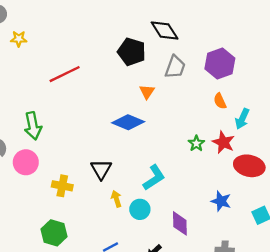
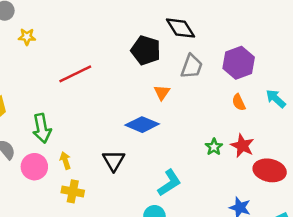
cyan arrow: (242, 119) -> (276, 99), moved, turned 108
black triangle: (101, 169) -> (114, 161), moved
yellow arrow: (116, 199) -> (65, 161), moved

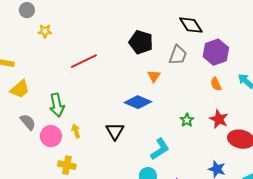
black diamond: (180, 28) -> (191, 25), moved
green star: (214, 147) -> (187, 120), moved
yellow cross: (73, 191) -> (67, 165), moved

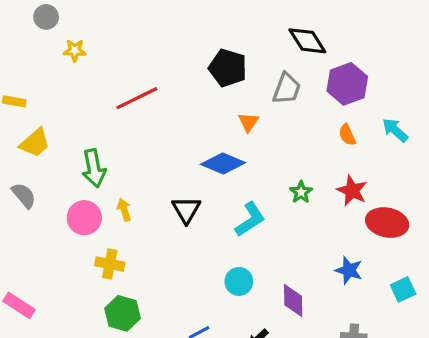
gray semicircle: (28, 122) -> (24, 195), moved
cyan L-shape: (160, 149) -> (250, 219), moved

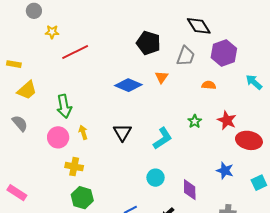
red line: (137, 98) -> (75, 52), moved
orange semicircle: (347, 135) -> (209, 85), moved, turned 120
blue diamond: (223, 164) -> (128, 85), moved

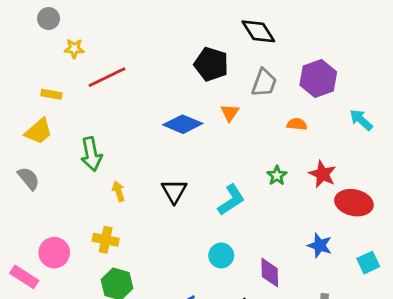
black diamond: (199, 26) -> (258, 31), moved
yellow rectangle: (14, 64) -> (51, 94), moved
pink circle: (58, 137) -> (54, 253), moved

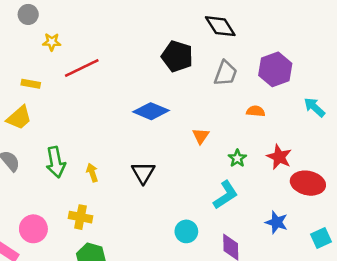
orange triangle: (230, 113) -> (201, 136), moved
green arrow: (91, 154) -> (56, 162), moved
cyan L-shape: (231, 200) -> (226, 195), moved

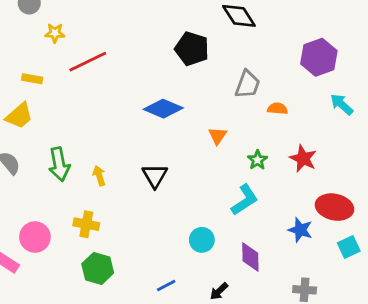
purple hexagon: (275, 69) -> (319, 57), moved
gray trapezoid: (226, 73) -> (247, 84), moved
red ellipse: (308, 183) -> (335, 207), moved

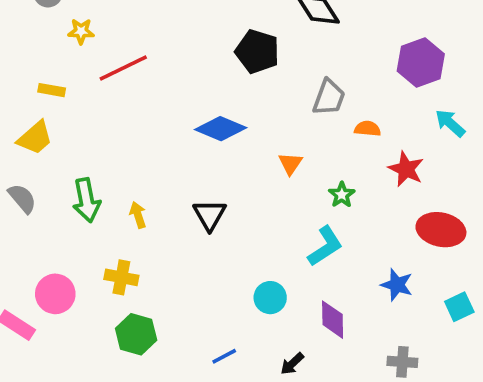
red star: (303, 159) -> (406, 169), moved
red ellipse: (335, 207) -> (441, 230), moved

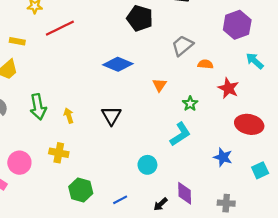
gray trapezoid: (329, 97) -> (182, 46), turned -150
purple diamond: (333, 320) -> (185, 193), moved
green hexagon: (136, 334) -> (81, 190), moved

